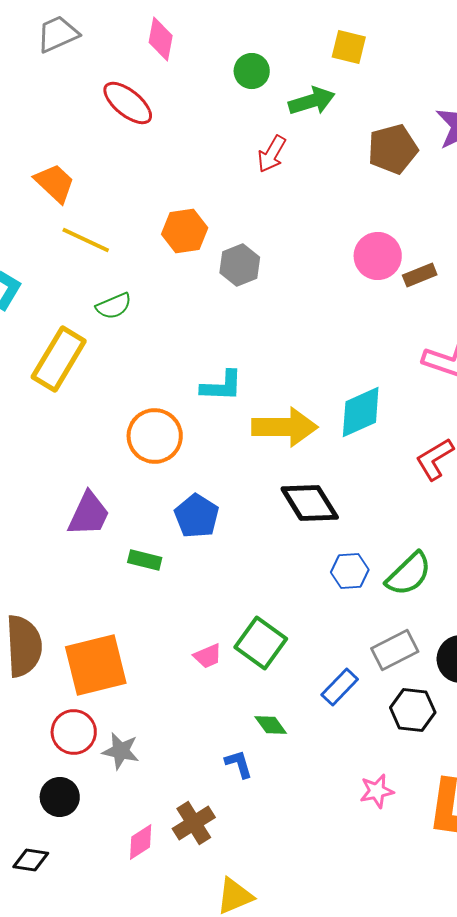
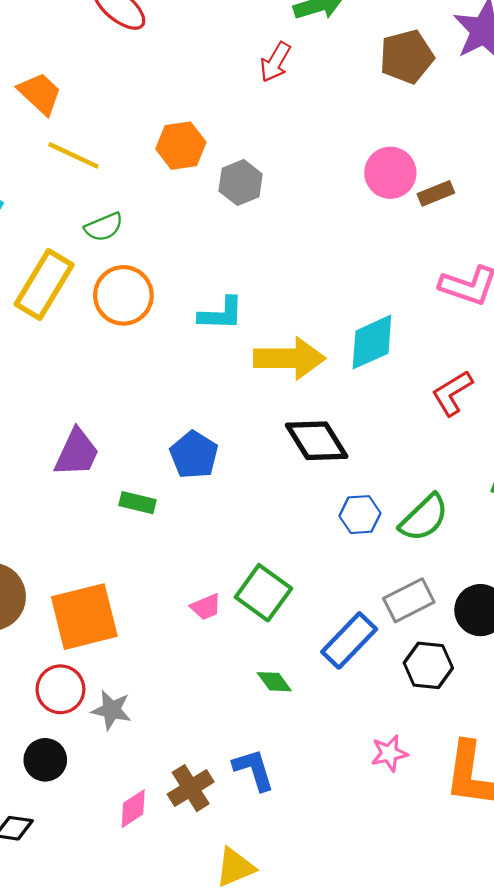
orange circle: (155, 436) -> (123, 295), moved
blue rectangle: (340, 687) -> (349, 640), size x1.4
blue L-shape: (239, 764) -> (254, 770), moved, size x1.4

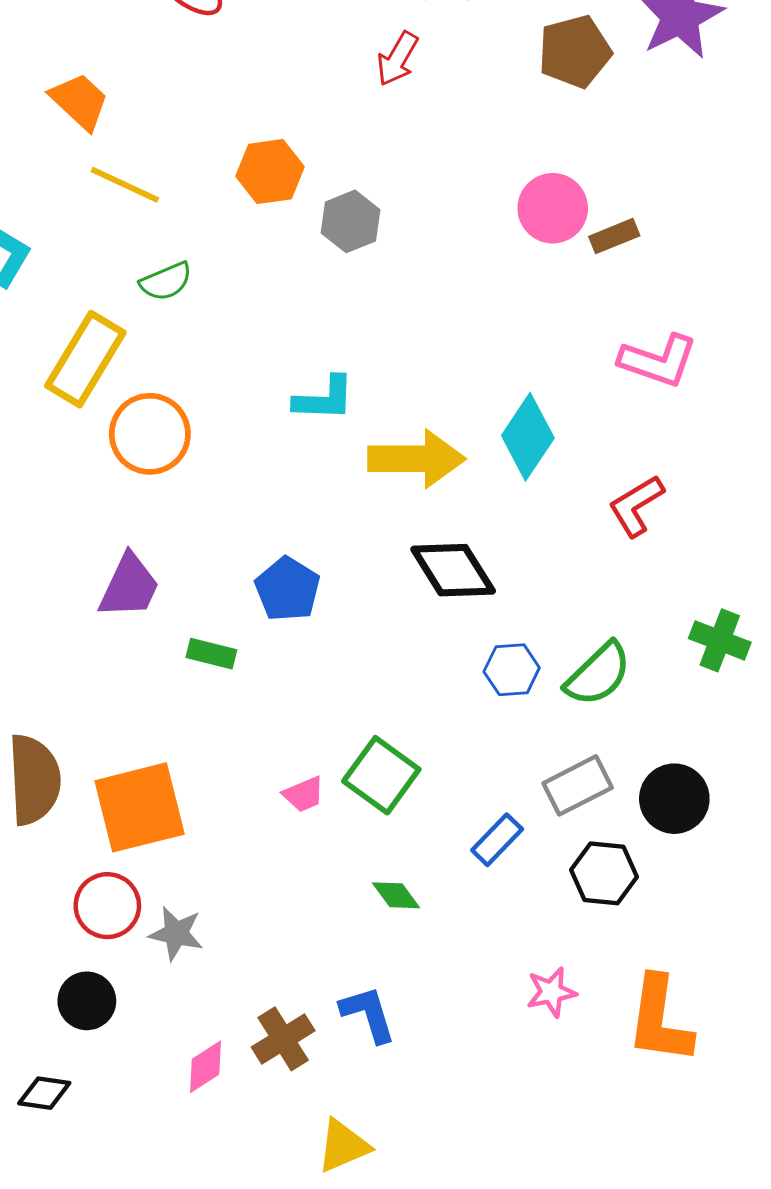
orange circle: (123, 295) -> (150, 434), moved
cyan diamond: (372, 342) -> (528, 437), turned -32
blue rectangle: (349, 640) -> (497, 840), size x0.7

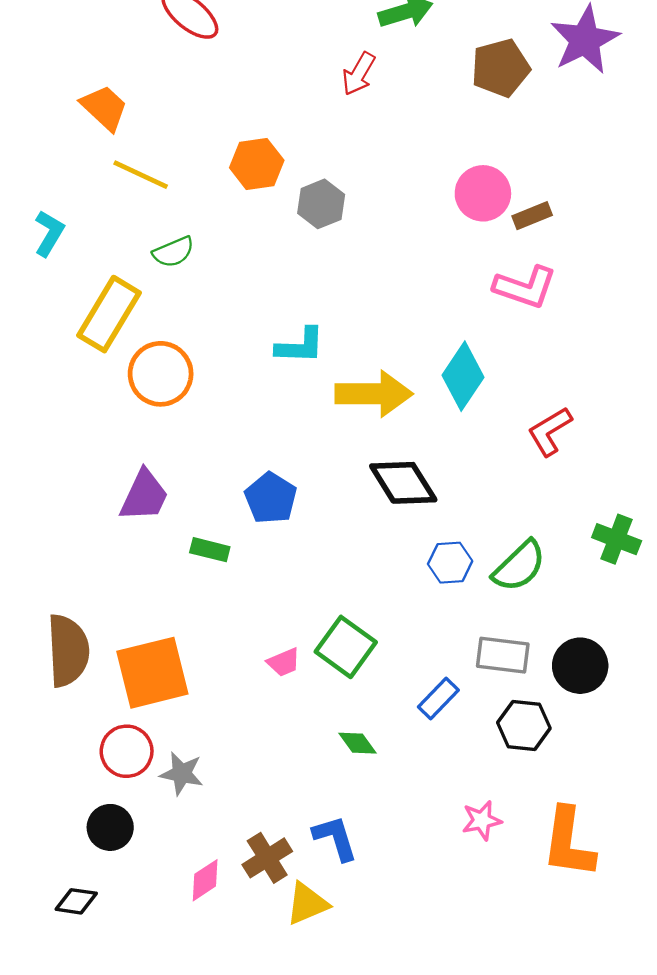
pink L-shape: (658, 361) -> (525, 287), moved
gray rectangle: (578, 785) -> (503, 655), turned 34
yellow triangle: (343, 1146) -> (307, 904), moved

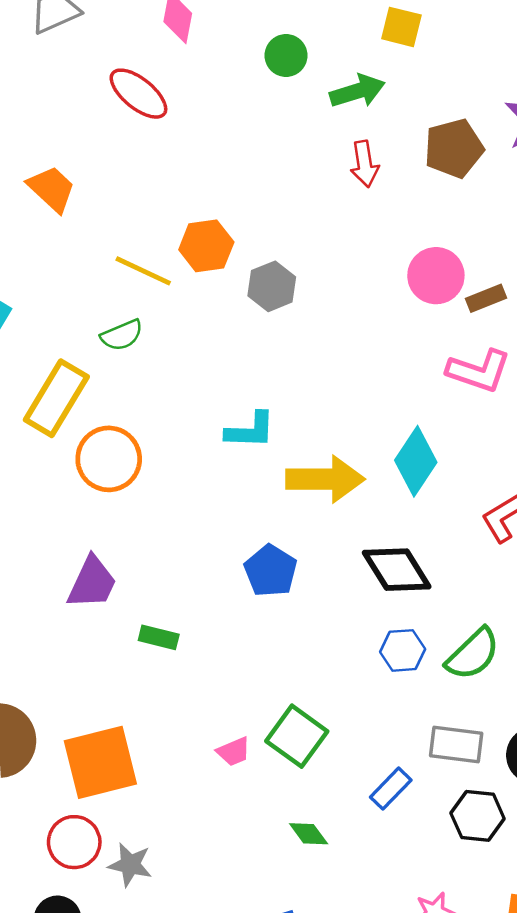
red arrow: (359, 74) -> (365, 164), moved, turned -39
yellow line: (141, 175) -> (143, 271), moved
black diamond: (403, 483) -> (397, 570), moved
blue pentagon: (271, 498) -> (271, 571), moved

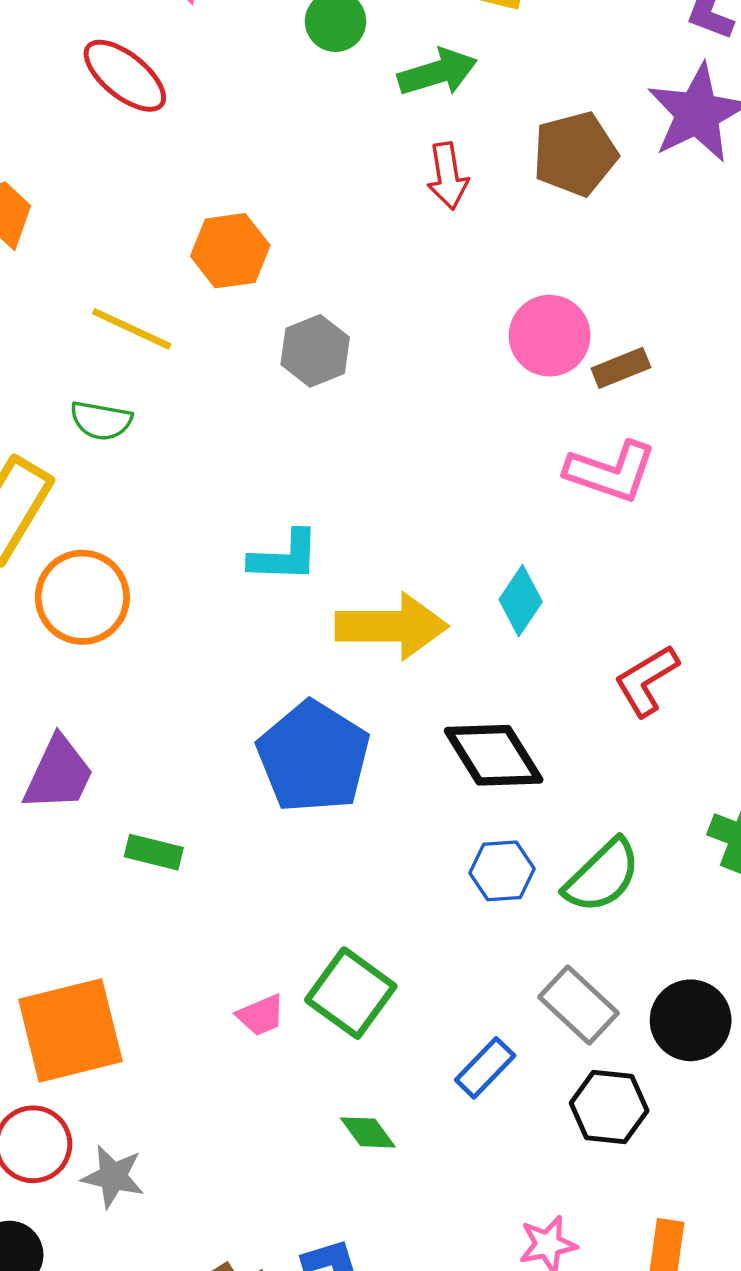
orange hexagon: (206, 246) -> (230, 251), moved
green semicircle: (122, 335) -> (101, 421), turned 33
cyan diamond: (416, 461) -> (521, 601), size x0.7
blue pentagon: (271, 571) -> (313, 757), size x1.5
gray rectangle: (456, 745) -> (578, 1005), turned 36

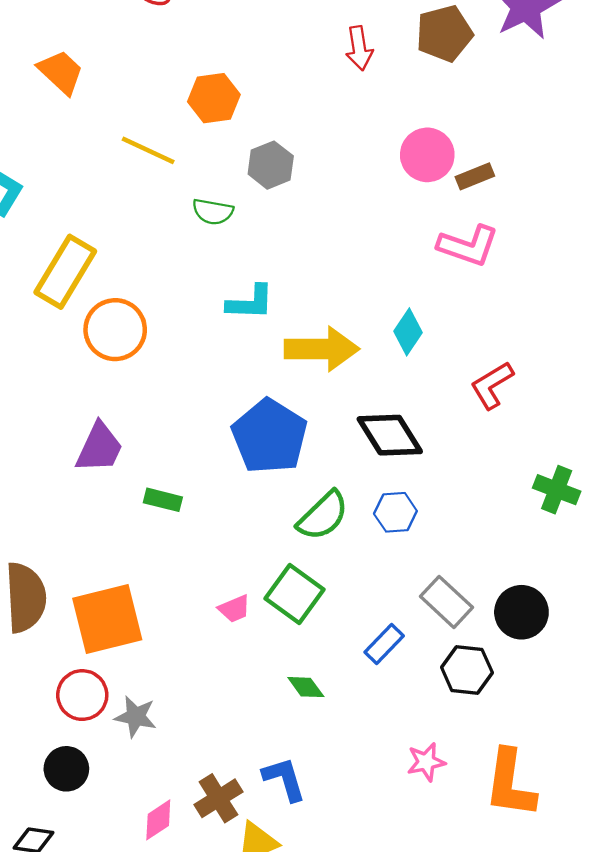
green semicircle: (101, 421) -> (213, 212), moved
green semicircle: (602, 876) -> (323, 516), moved

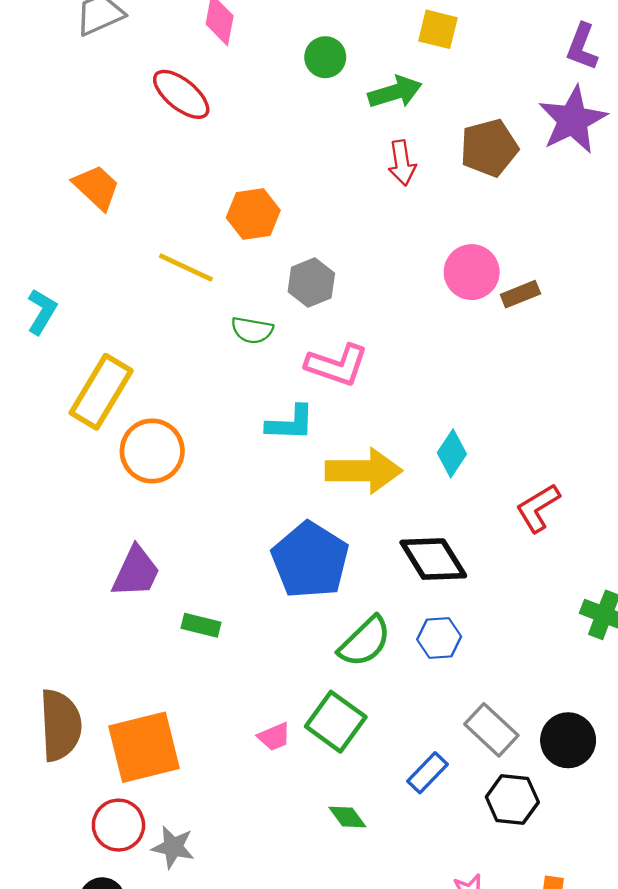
pink L-shape: (468, 246) -> (337, 365), moved

